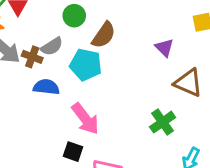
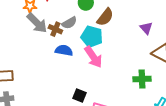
pink arrow: (85, 119) -> (93, 57), moved
green cross: (163, 122) -> (142, 79), turned 30

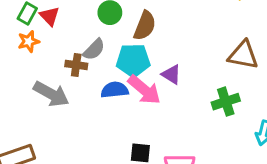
gray arrow: (37, 23) -> (51, 94), moved
purple triangle: (146, 28) -> (171, 74), moved
blue semicircle: (64, 50) -> (115, 90), moved

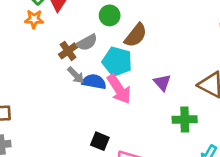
brown cross: (76, 65) -> (68, 51), turned 30
purple triangle: (171, 74) -> (162, 82), moved
gray arrow: (51, 94) -> (76, 75), moved, size x0.6

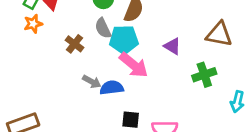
gray semicircle: (87, 42) -> (103, 28), moved, turned 110
gray arrow: (76, 75) -> (92, 82), moved
blue semicircle: (94, 82) -> (112, 88), moved

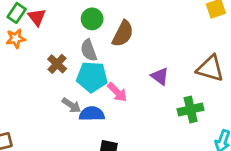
cyan pentagon: (124, 40) -> (92, 77), moved
pink arrow: (134, 65) -> (117, 92), size x0.7

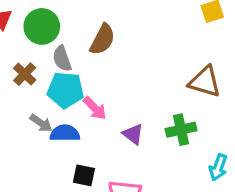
green circle: (92, 19) -> (42, 26), moved, size x1.4
purple triangle: (160, 76) -> (133, 134), moved

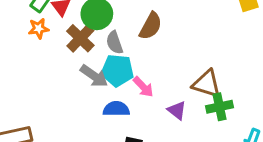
brown cross: (25, 74) -> (80, 38), moved, size x1.4
brown triangle: (205, 82) -> (207, 84), moved
gray arrow: (41, 123) -> (94, 76), moved, size x1.4

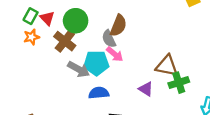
gray semicircle: (115, 43) -> (109, 39), moved
pink arrow: (143, 87) -> (115, 54), moved

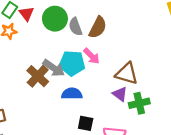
gray semicircle: (109, 39) -> (75, 27), moved
brown cross: (65, 41) -> (38, 76), moved
brown triangle: (167, 66) -> (127, 74), moved
green cross: (179, 83) -> (139, 103), moved

